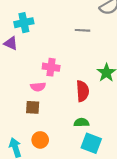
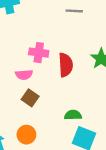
red semicircle: (83, 91) -> (66, 65), moved
brown square: (33, 107) -> (30, 98), moved, turned 32

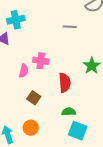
red semicircle: (66, 65) -> (65, 83), moved
pink semicircle: (24, 75) -> (24, 71), moved, turned -72

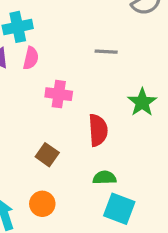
gray line: (70, 27) -> (106, 52), moved
pink semicircle: (24, 71) -> (31, 58), moved

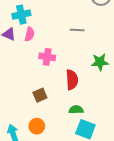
green star: (142, 102) -> (100, 62), turned 30
brown square: (47, 155) -> (40, 95), turned 32

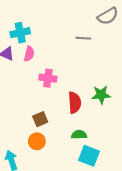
gray line: (77, 30) -> (83, 38), moved
green star: (100, 62) -> (101, 95), moved
orange circle: (37, 126) -> (37, 141), moved

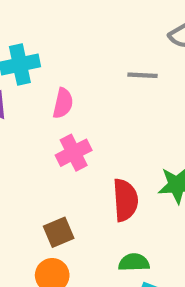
pink semicircle: (29, 54) -> (63, 103), moved
pink cross: (48, 78) -> (74, 153), turned -35

